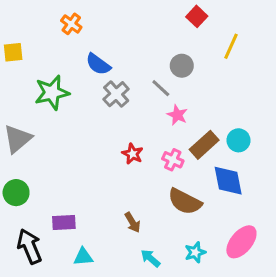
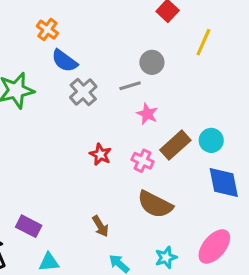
orange cross: (71, 24) -> (47, 30), moved
gray line: (161, 88) -> (130, 86), turned -60
blue diamond: (228, 181) -> (224, 183), moved
purple rectangle: (64, 222) -> (29, 226), turned 30

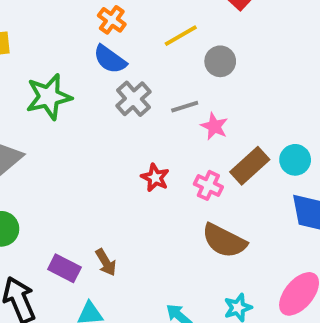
orange cross: (47, 30) -> (112, 20), moved
yellow line: (203, 42) -> (181, 36), moved, turned 36
gray line: (130, 86) -> (185, 107), moved
brown arrow: (100, 226) -> (106, 262), moved

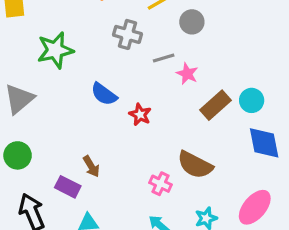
blue semicircle: (110, 59) -> (104, 94), moved
gray cross: (133, 99) -> (128, 34), moved, turned -32
pink cross: (208, 185) -> (160, 184), moved
brown arrow: (106, 262) -> (91, 166), moved

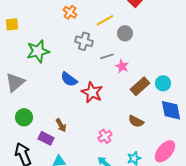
red star: (140, 115) -> (92, 92), size x1.5
green circle: (18, 155) -> (24, 117), moved
brown semicircle: (195, 165) -> (136, 121), moved, size x0.7
pink cross: (160, 184) -> (105, 136), turned 32

